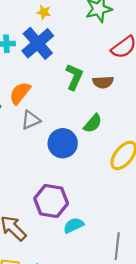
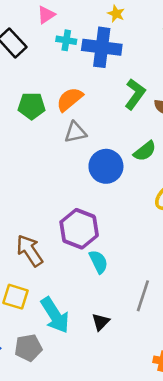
blue cross: (38, 43) -> (102, 47), turned 36
cyan semicircle: (74, 225) -> (99, 262), turned 78

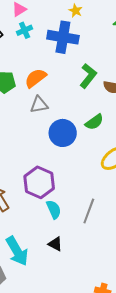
cyan cross: (66, 40) -> (25, 30), moved, turned -35
gray line: (143, 296) -> (89, 211), moved
black triangle: (101, 322) -> (55, 244), moved, turned -49

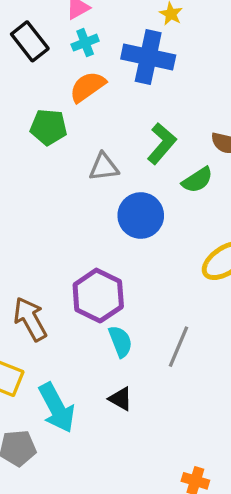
green L-shape: (88, 76) -> (162, 143), moved
orange semicircle: (35, 78) -> (87, 87), moved
green semicircle: (94, 122) -> (197, 180), moved

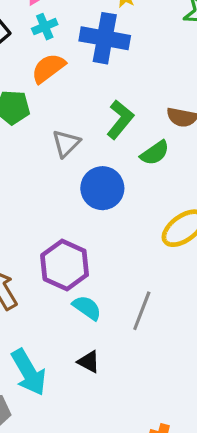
gray triangle: (104, 167) -> (66, 143), turned -36
cyan semicircle: (120, 342) -> (87, 308), turned -32

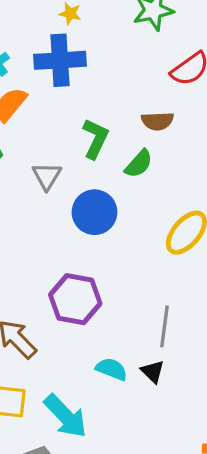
cyan semicircle: (87, 308) -> (112, 369), moved
black triangle: (89, 362) -> (153, 372), moved, turned 30

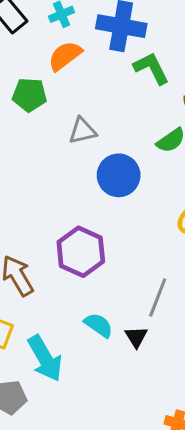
green L-shape: (95, 139) -> (151, 68), moved, turned -66
gray triangle: (47, 176) -> (83, 131), turned 32

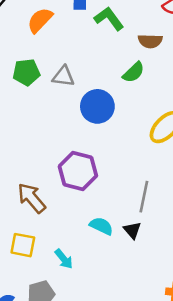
green pentagon: (29, 95) -> (26, 72), moved
gray triangle: (83, 131) -> (63, 76), turned 30
cyan arrow: (45, 358) -> (64, 259), size x0.6

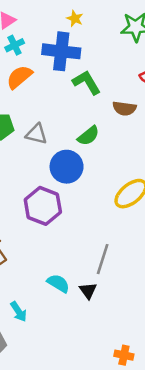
green semicircle: (134, 72) -> (88, 136), moved
purple hexagon: (78, 171) -> (43, 206), moved

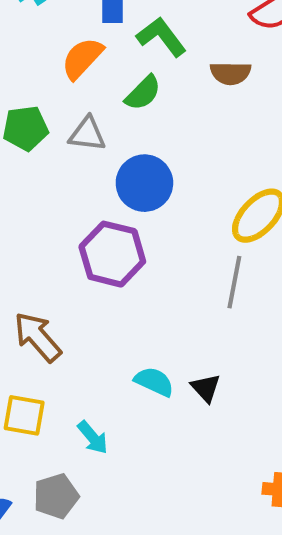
orange semicircle: (19, 77) -> (82, 58), moved
green semicircle: (88, 136) -> (143, 93), moved
gray line: (103, 259) -> (234, 282), moved

